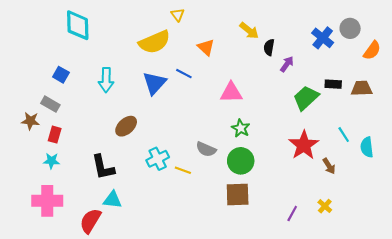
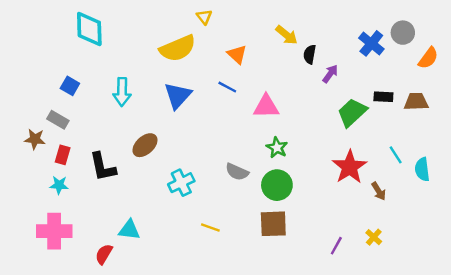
blue line: (184, 74) -> (227, 87), moved
black L-shape: (103, 167) -> (103, 167), moved
yellow line: (183, 170) -> (210, 227), moved
red semicircle: (90, 221) -> (104, 254), size x0.7

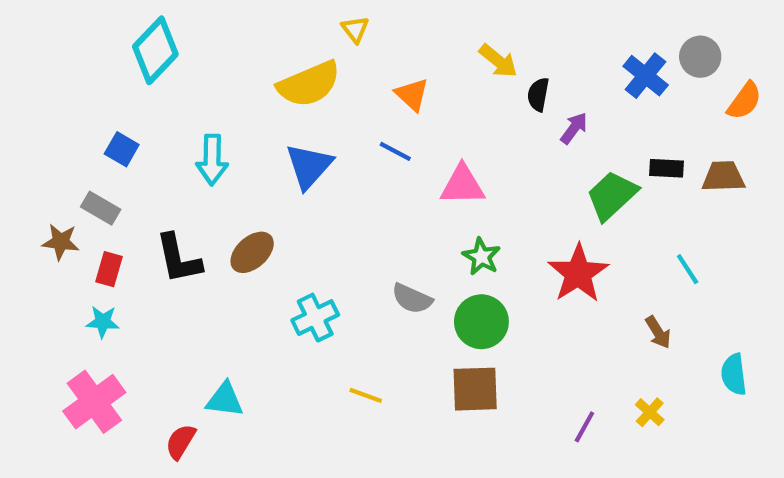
cyan diamond: (89, 29) -> (155, 50), turned 45
black L-shape: (103, 167) -> (178, 259), moved
red star: (350, 167) -> (578, 273), moved
cyan semicircle: (422, 169) -> (734, 374), moved
pink cross: (54, 231) -> (94, 402), turned -36

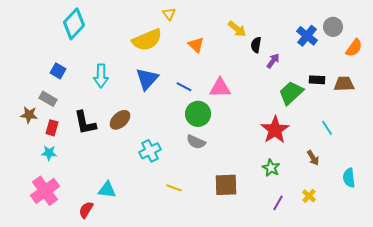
blue line: (395, 151) -> (184, 87), moved
green star: (481, 257) -> (271, 168), moved
green circle: (481, 322) -> (198, 114), moved

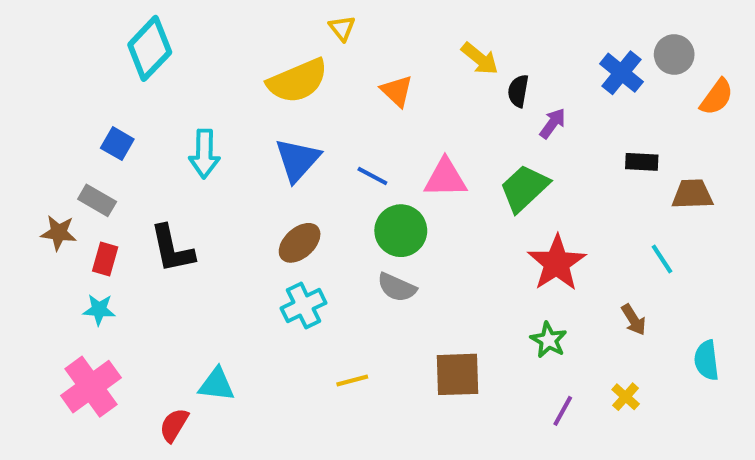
brown trapezoid: (344, 84) -> (692, 194), moved
green trapezoid: (291, 93) -> (524, 188), moved
brown ellipse: (120, 120) -> (300, 243), moved
yellow line: (174, 188) -> (352, 381), turned -35

